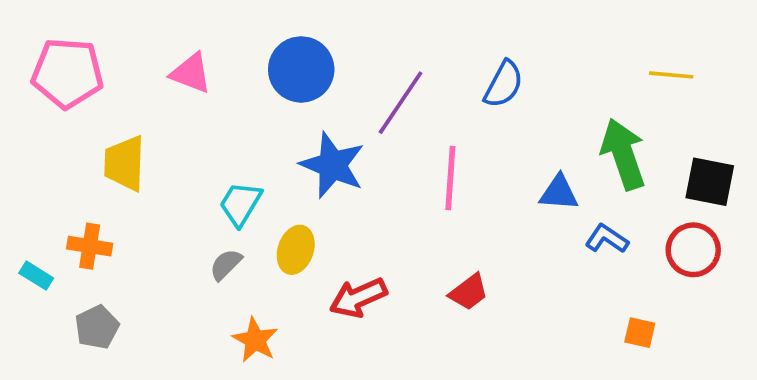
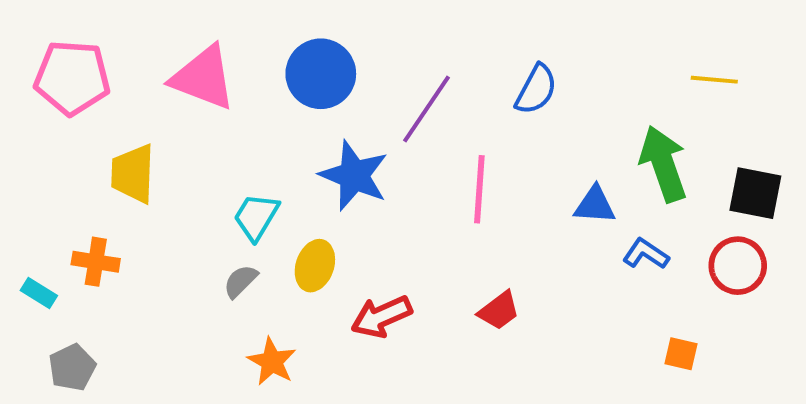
pink triangle: (191, 73) -> (203, 78), size x1.5
gray pentagon: (97, 327) -> (72, 367), moved

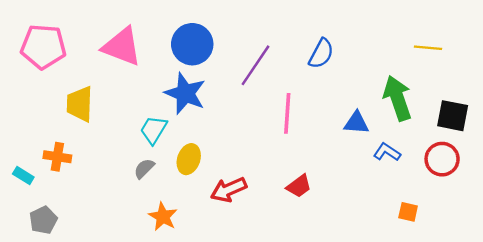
blue star: (354, 176) -> (185, 93), moved

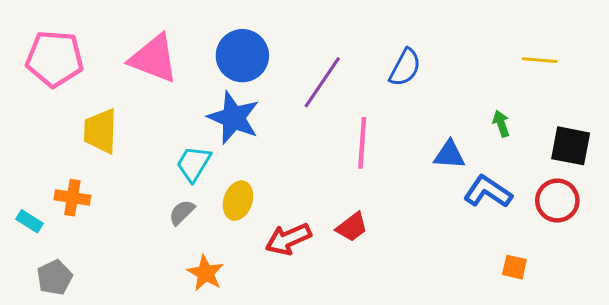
green arrow: (397, 98) -> (501, 124), size x0.5
blue L-shape: (387, 152) -> (488, 192), size x1.4
red trapezoid: (299, 186) -> (352, 227), moved

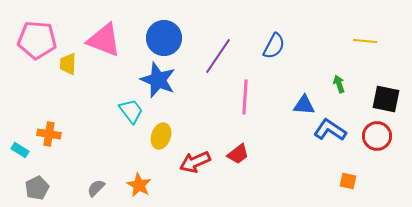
yellow trapezoid: (100, 131) -> (68, 64), moved, size x0.7
cyan trapezoid: (194, 164) -> (131, 111), turned 112
gray semicircle: (182, 212) -> (96, 188), moved

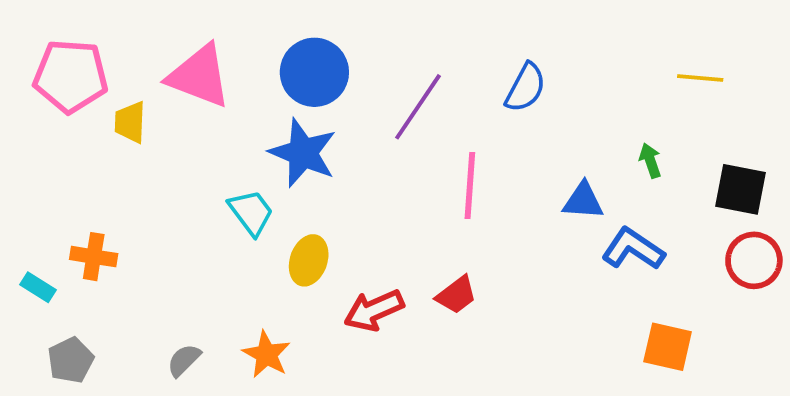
red circle: (377, 136) -> (754, 260), moved
orange square: (348, 181) -> (668, 347), size x1.5

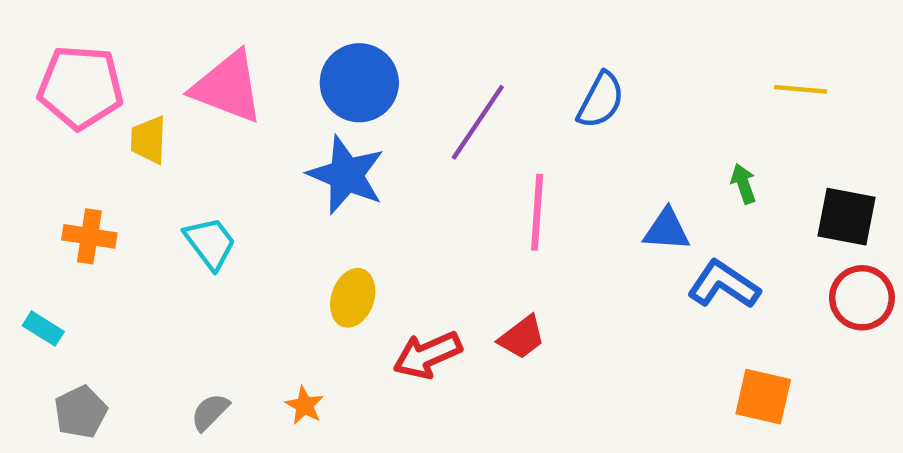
cyan trapezoid: (251, 212) -> (210, 243), moved
orange cross: (94, 257) -> (89, 236), moved
orange star: (266, 354) -> (304, 405), size x0.7

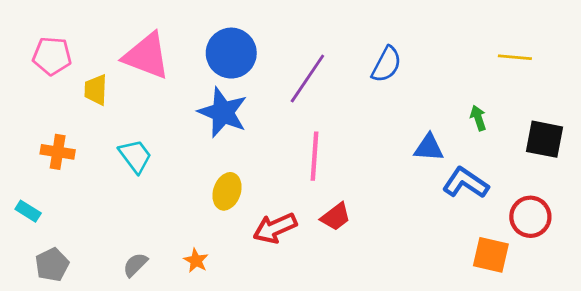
pink pentagon: (81, 87) -> (52, 56), size x0.7
pink line: (537, 212) -> (314, 156), moved
red circle: (862, 298) -> (530, 217), moved

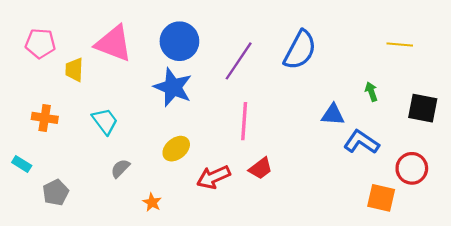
blue semicircle: (386, 64) -> (300, 50), size x1.4
yellow ellipse: (227, 191) -> (176, 149), turned 32
gray pentagon: (52, 265) -> (56, 192), moved
gray semicircle: (135, 265) -> (120, 168), moved

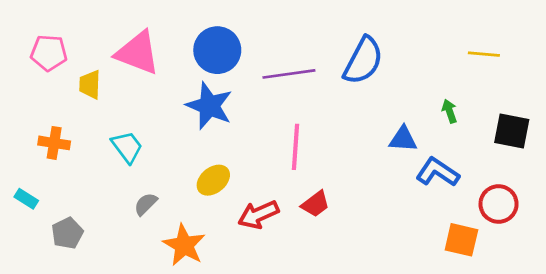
purple line: (239, 61) -> (289, 74), turned 48
orange star: (152, 202) -> (184, 245), size x1.8

